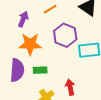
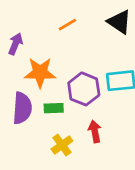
purple arrow: (23, 19) -> (15, 44), moved
purple hexagon: (65, 35) -> (84, 89), moved

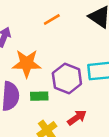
red arrow: (95, 131) -> (77, 117), turned 66

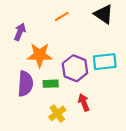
red arrow: (77, 117) -> (84, 102), turned -77

